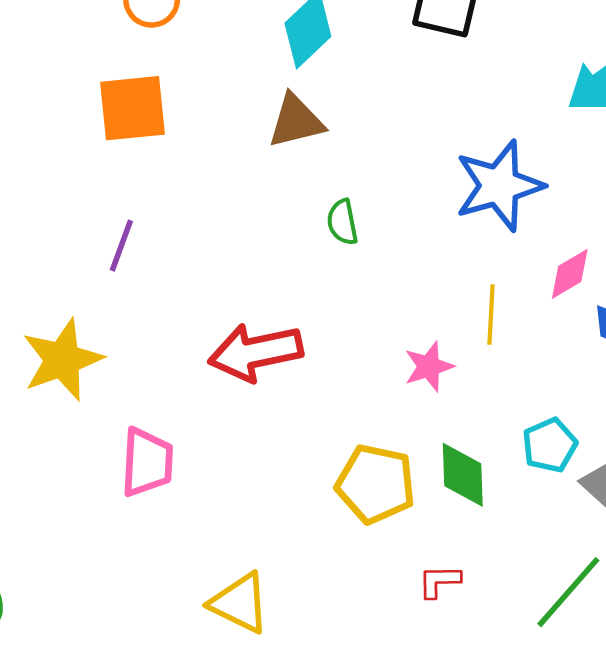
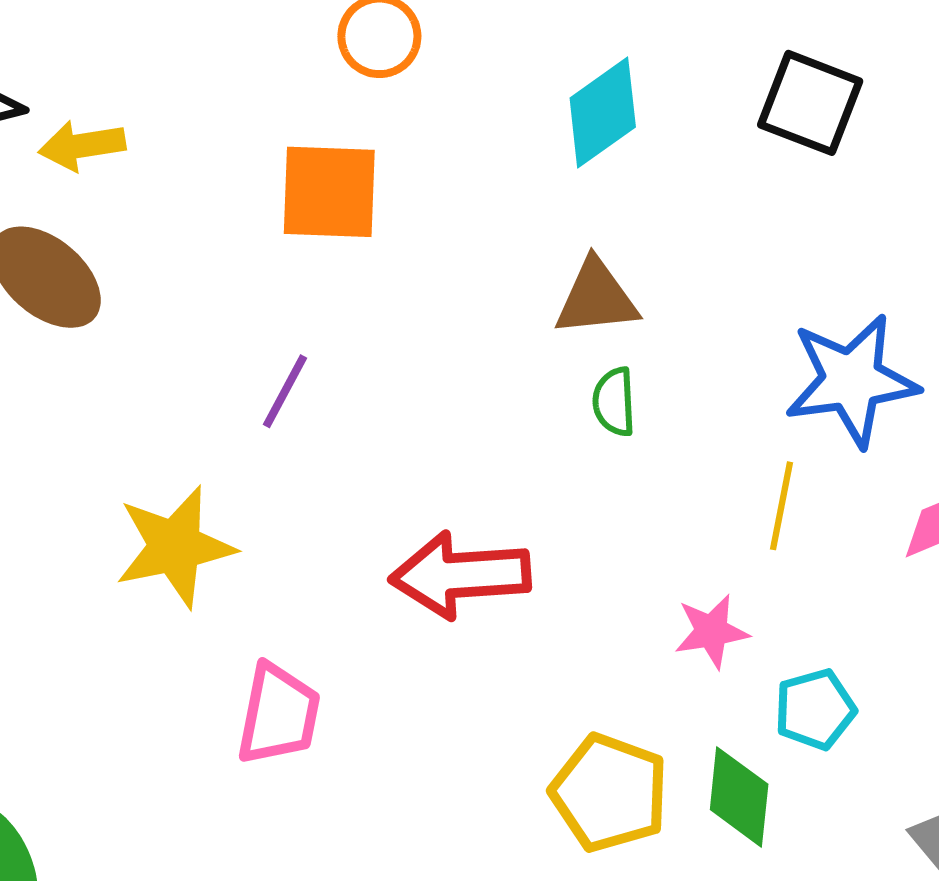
brown triangle: (296, 121) -> (596, 298), moved
yellow line: (491, 315) -> (781, 506), moved
cyan pentagon: (550, 445) -> (815, 709), moved

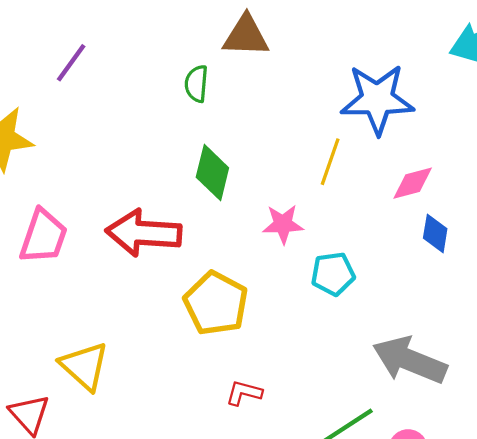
green semicircle: (614, 402) -> (196, 84), moved
red arrow: (460, 575) -> (144, 233), moved
green diamond: (739, 797) -> (212, 172), moved

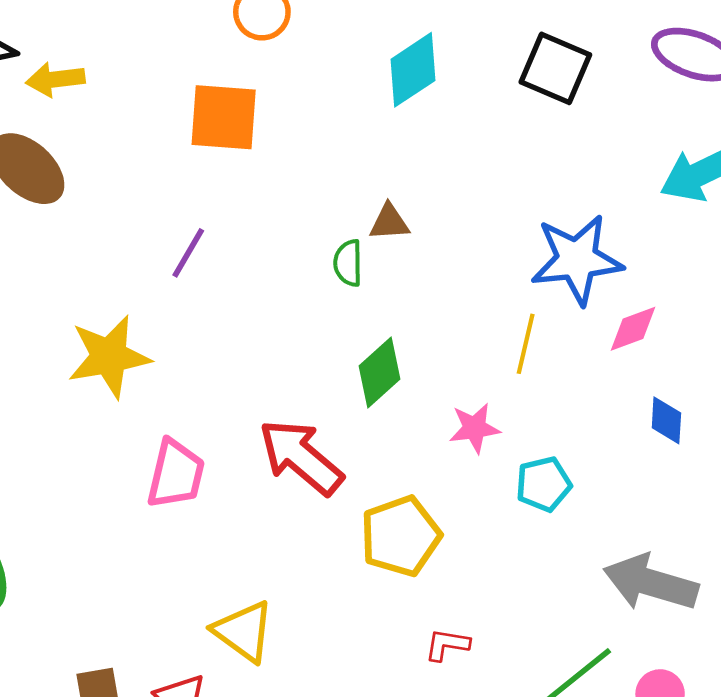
brown triangle: (246, 36) -> (389, 222), moved, size x0.7
green diamond: (212, 172) -> (379, 372), turned 40
pink diamond: (413, 183) -> (633, 329), moved
red arrow: (144, 233) -> (301, 457), turned 42
yellow pentagon: (216, 303) -> (401, 536), turned 30

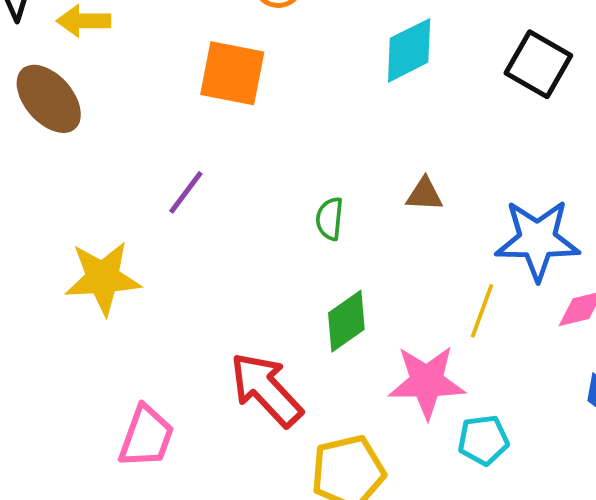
brown triangle: (389, 222) -> (424, 194), moved
pink star: (475, 428) -> (427, 382), size x1.6
pink trapezoid: (176, 474) -> (146, 437), moved

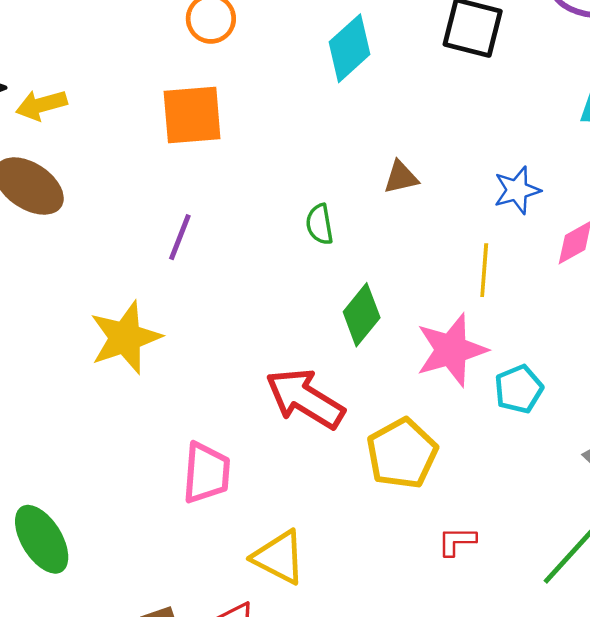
blue star: (537, 240) -> (517, 190), size x0.6

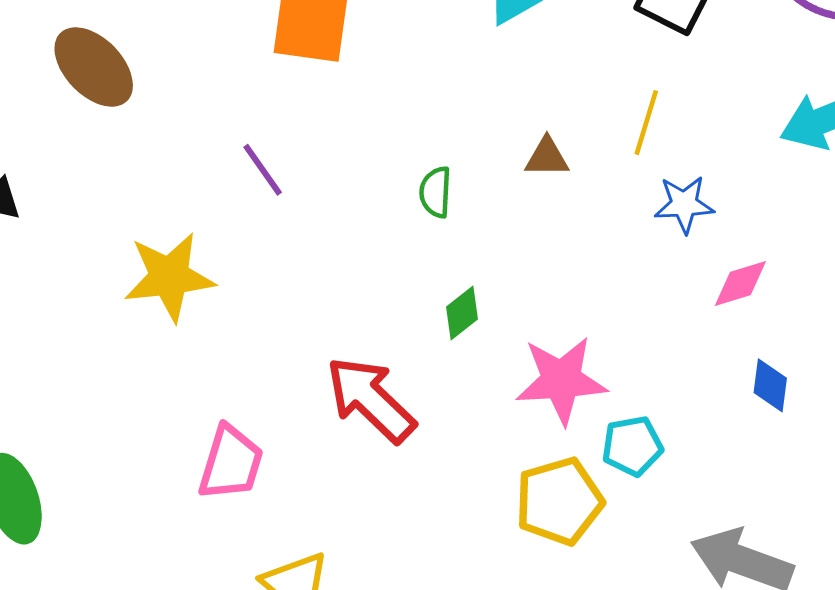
purple line: (180, 237) -> (263, 170), turned -69
yellow line: (484, 270) -> (646, 123), moved
green diamond: (362, 315) -> (462, 313), size x0.7
yellow pentagon: (402, 453) -> (559, 501), moved

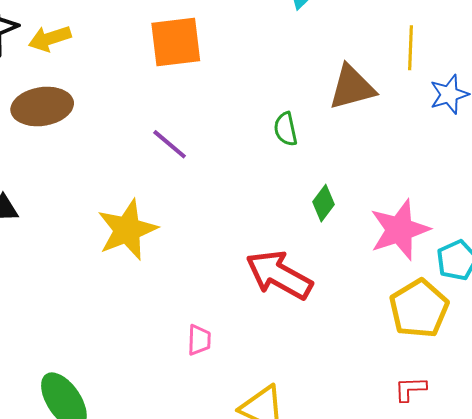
brown ellipse: (94, 67) -> (42, 106), turned -40
brown triangle: (547, 157) -> (352, 87), size x1.6
pink trapezoid: (231, 463) -> (199, 340), size x0.6

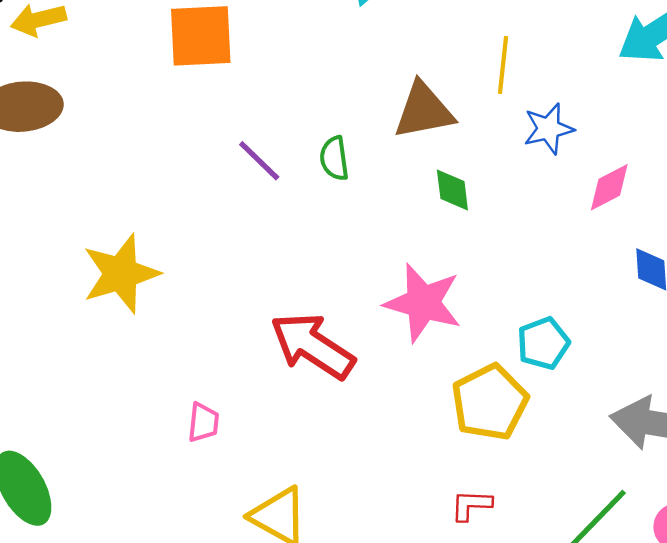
purple line: (170, 144) -> (259, 161), moved
green diamond: (323, 203) -> (452, 190), moved, turned -48
pink star: (400, 230) -> (423, 303), moved, turned 30

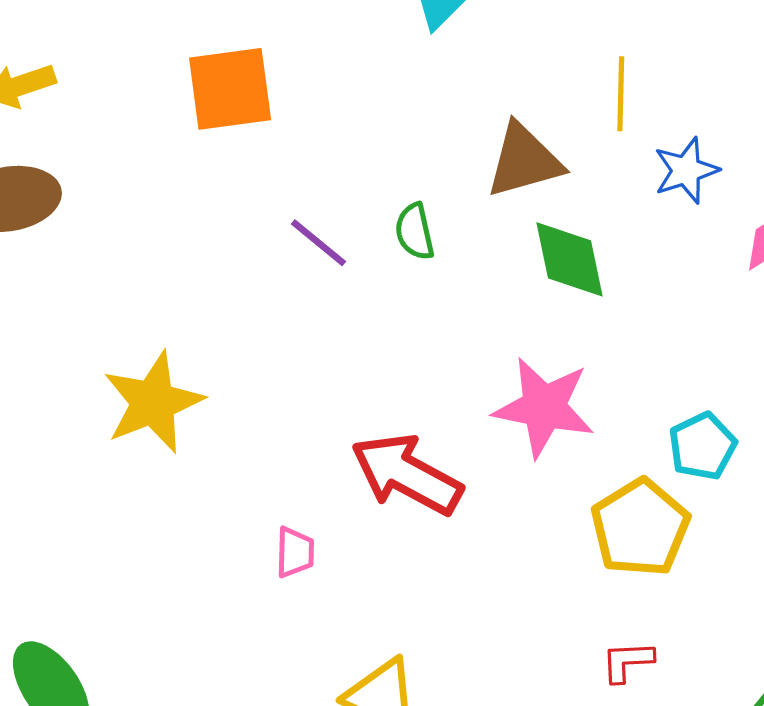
green diamond: (452, 190) -> (570, 259), size x1.5
pink trapezoid: (203, 422) -> (295, 552), moved

